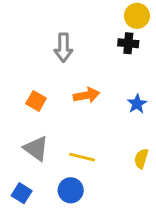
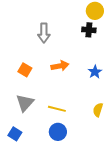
gray triangle: (36, 148) -> (25, 103), turned 36
blue circle: (71, 190) -> (58, 132), moved

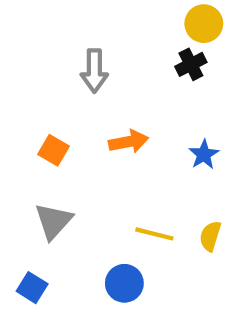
black cross: (89, 30) -> (191, 64), turned -32
yellow line: (57, 109) -> (154, 234), moved

